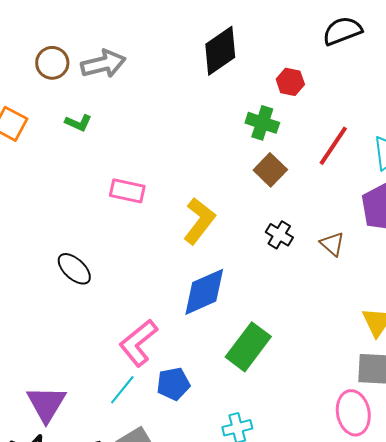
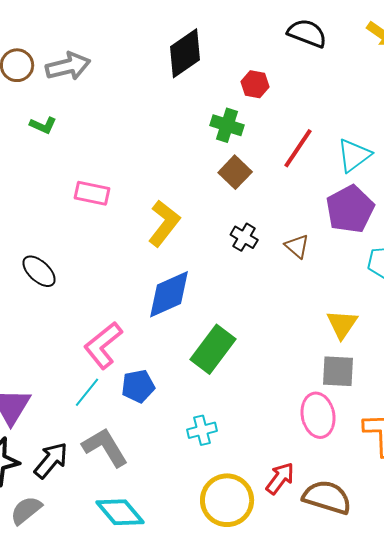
black semicircle: (342, 31) -> (307, 33), turned 42

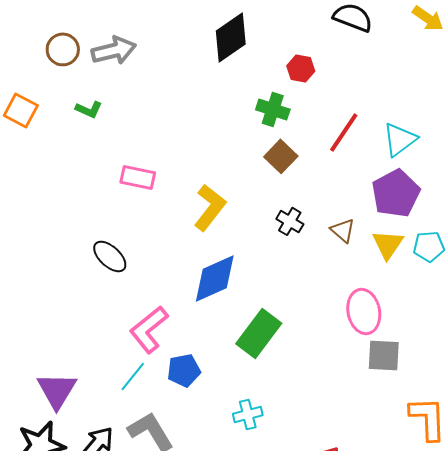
black ellipse: (39, 271) -> (110, 256), moved
yellow triangle: (342, 324) -> (388, 244), moved
pink ellipse: (318, 415) -> (364, 311), moved

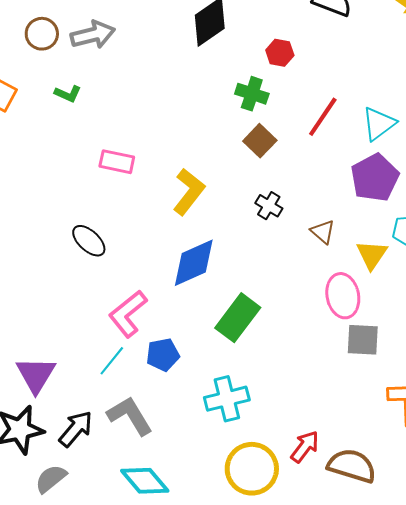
brown triangle: (343, 230) -> (323, 232), moved
yellow triangle: (388, 244) -> (372, 255), moved
cyan cross: (248, 414) -> (227, 399), size x1.5

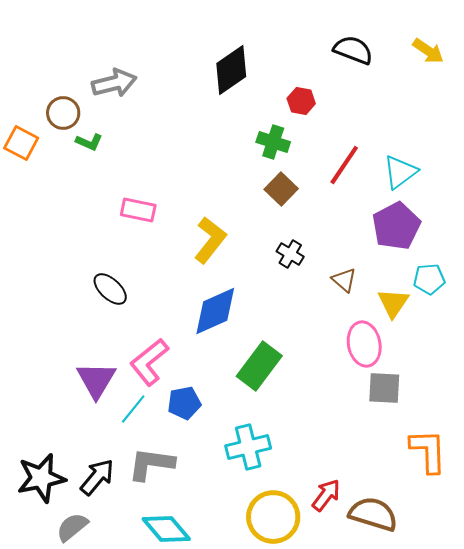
brown circle: (42, 34) -> (63, 113), moved
purple triangle: (36, 375) -> (96, 380), moved
gray L-shape: (130, 416) -> (151, 464), turned -51

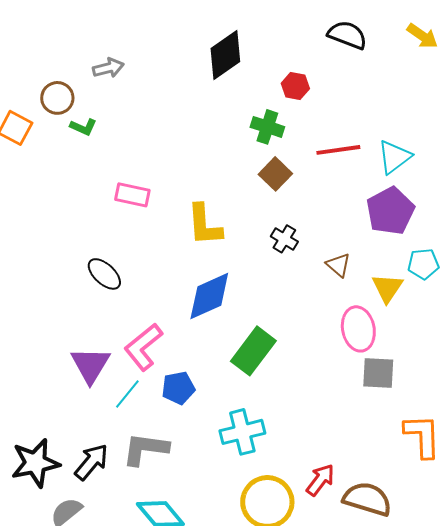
gray arrow: (114, 83) -> (108, 68), size x0.7
red line: (344, 165) -> (338, 150), turned 48
yellow L-shape: (210, 240) -> (204, 225), turned 138

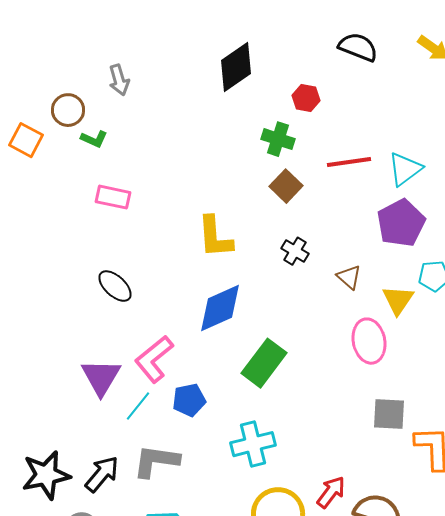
gray arrow: (108, 68) -> (119, 80), turned 88
pink rectangle: (132, 195) -> (113, 197), moved
gray square: (378, 373) -> (389, 414), moved

